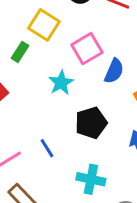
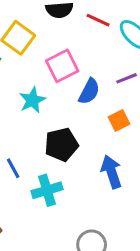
cyan cross: (91, 179) -> (47, 190), moved, turned -32

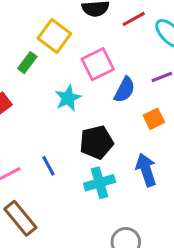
red line: (98, 20) -> (134, 19), turned -55
cyan cross: (47, 190) -> (100, 183), moved

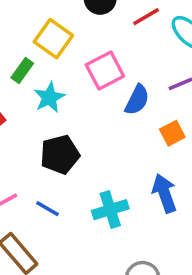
cyan star: (68, 98) -> (49, 97), moved
black pentagon: (97, 142) -> (60, 155), moved
blue line: (48, 166) -> (47, 209), moved, turned -30

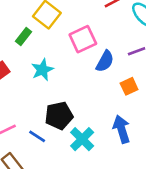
cyan star: (49, 97) -> (42, 70), moved
black pentagon: (60, 155) -> (59, 116), moved
cyan cross: (110, 210) -> (82, 139), turned -30

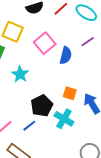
orange square: (129, 86) -> (70, 93), moved, turned -32
blue line: (37, 136) -> (29, 126), turned -56

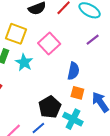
blue semicircle: (66, 55) -> (73, 71), moved
cyan star: (20, 74) -> (24, 62), moved

